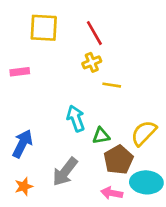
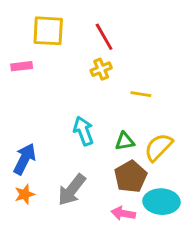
pink rectangle: (20, 72) -> (22, 66), moved
yellow line: (112, 85) -> (141, 94), moved
green triangle: (101, 136) -> (125, 141), moved
orange star: (24, 186) -> (25, 194), moved

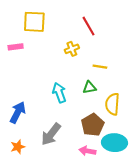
red line: (104, 37) -> (88, 26), moved
green triangle: (125, 141) -> (90, 87), moved
yellow semicircle: (159, 147) -> (112, 104), turned -40
orange star: (25, 194) -> (18, 147), moved

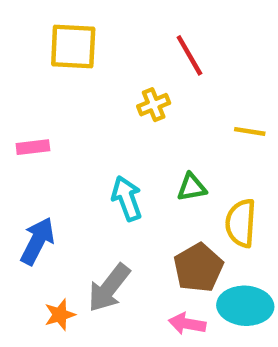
pink rectangle: (16, 47) -> (33, 147), moved
yellow line: (100, 67) -> (250, 131), moved
orange star: (18, 147) -> (60, 315), moved

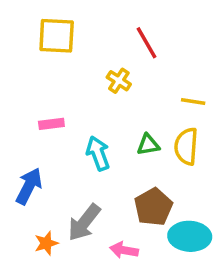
yellow cross: (154, 105) -> (119, 81), turned -35
pink rectangle: (33, 147) -> (51, 124), moved
yellow semicircle: (241, 223) -> (186, 146), moved
pink arrow: (187, 324) -> (124, 250), moved

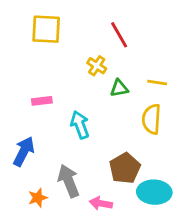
green triangle: (148, 145) -> (119, 88), moved
gray arrow: (84, 222) -> (69, 181), turned 120

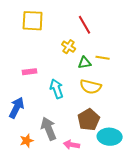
yellow line: (157, 83) -> (103, 58), moved
yellow semicircle: (151, 119) -> (91, 87), moved, turned -80

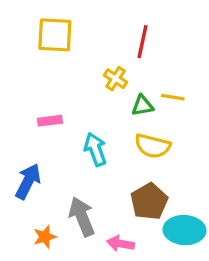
red line: (85, 25) -> (142, 42), turned 42

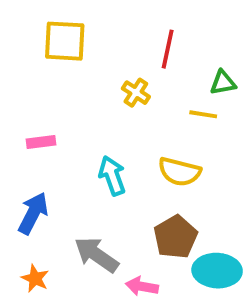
green triangle: (142, 106) -> (223, 83), moved
pink rectangle: (50, 121) -> (41, 142), moved
gray arrow: (82, 217) -> (96, 255), turned -33
orange star: (45, 237) -> (35, 278), moved, turned -30

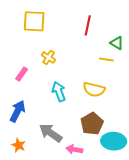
green triangle: (223, 83) -> (117, 43), turned 40
yellow cross: (136, 93) -> (49, 57), moved
pink rectangle: (41, 142) -> (22, 74), turned -48

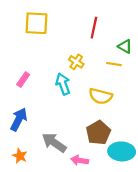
yellow cross: (49, 57) -> (76, 62), moved
cyan arrow: (59, 92) -> (63, 84), moved

